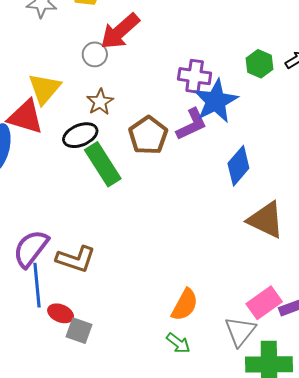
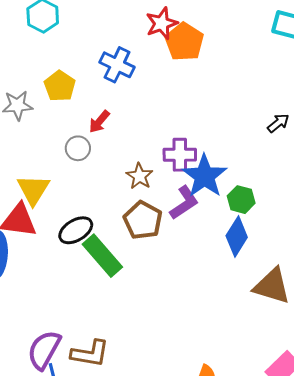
red arrow: (120, 31) -> (99, 122), size x0.6
green hexagon: (260, 64) -> (241, 200), moved
brown star: (100, 102) -> (139, 176), moved

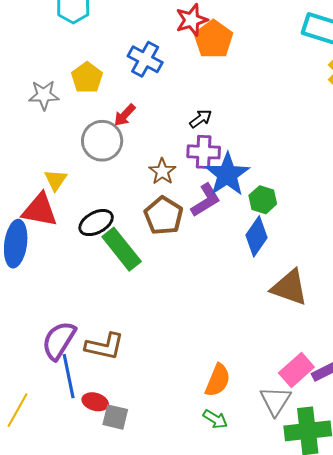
black arrow: (278, 123) -> (201, 119), moved
gray circle: (78, 148) -> (102, 141), size x1.6
yellow triangle: (33, 190) -> (56, 180), size x0.7

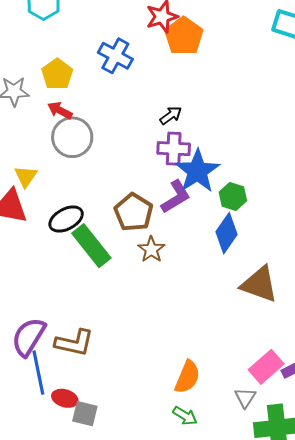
red arrow: (125, 115) -> (60, 110), moved, turned 75
brown star: (162, 171) -> (151, 249), moved
gray triangle: (276, 401) -> (245, 398), size x0.7

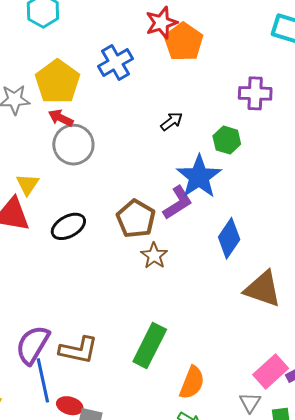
blue cross: (115, 56) -> (115, 63), turned 32
yellow pentagon: (57, 74) -> (57, 82), size x1.4
purple cross: (174, 149) -> (255, 93), moved
green hexagon: (233, 196) -> (227, 140), moved
green rectangle: (91, 246) -> (150, 346), moved, turned 66

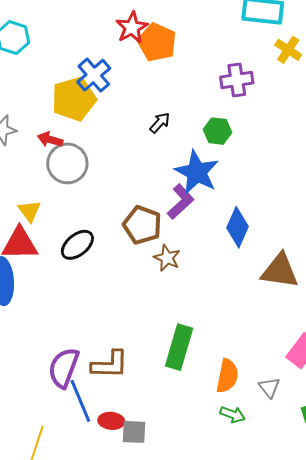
yellow pentagon: (57, 82) -> (74, 99), moved, turned 30
gray triangle: (250, 402) -> (269, 387), moved

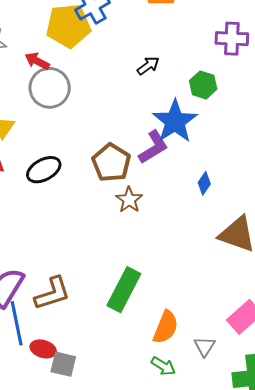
blue diamond: (237, 227) -> (204, 183), size x0.6
brown L-shape: (110, 365) -> (52, 293), turned -30

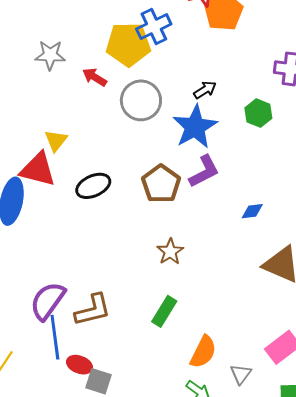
gray circle: (50, 88) -> (141, 100), moved
blue star: (175, 121) -> (195, 127), moved
blue diamond: (204, 183) -> (252, 211), turned 45
brown star: (129, 200) -> (170, 252), moved
green rectangle: (124, 290) -> (164, 311), size x0.7

